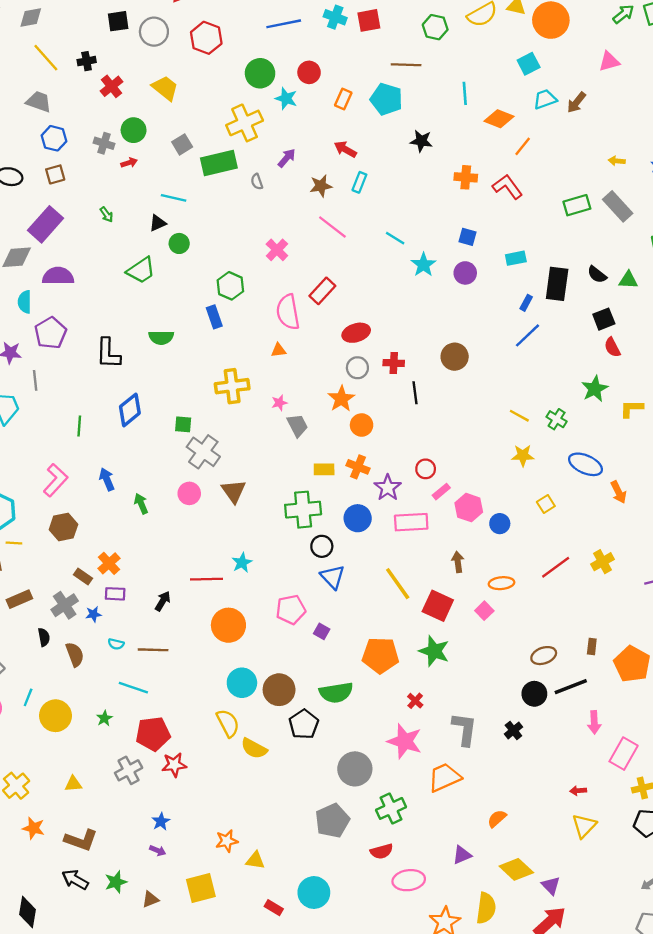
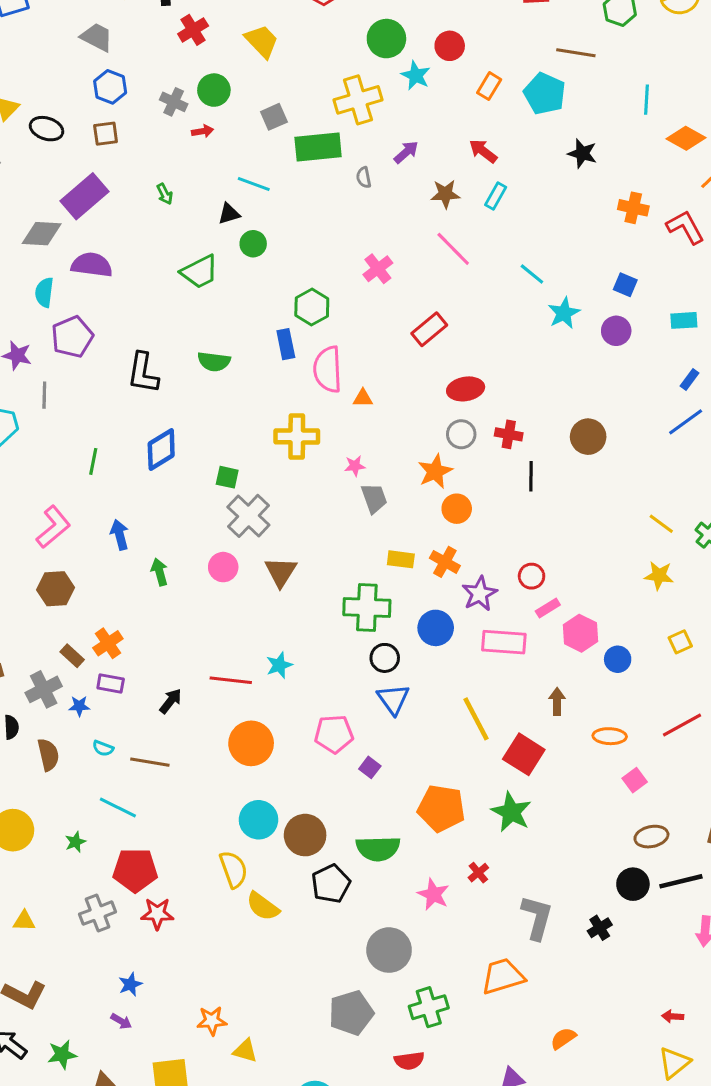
pink semicircle: (288, 312) -> (328, 369), moved
pink square: (484, 611) -> (635, 780), moved
pink star: (405, 741) -> (433, 894), moved, size x0.7

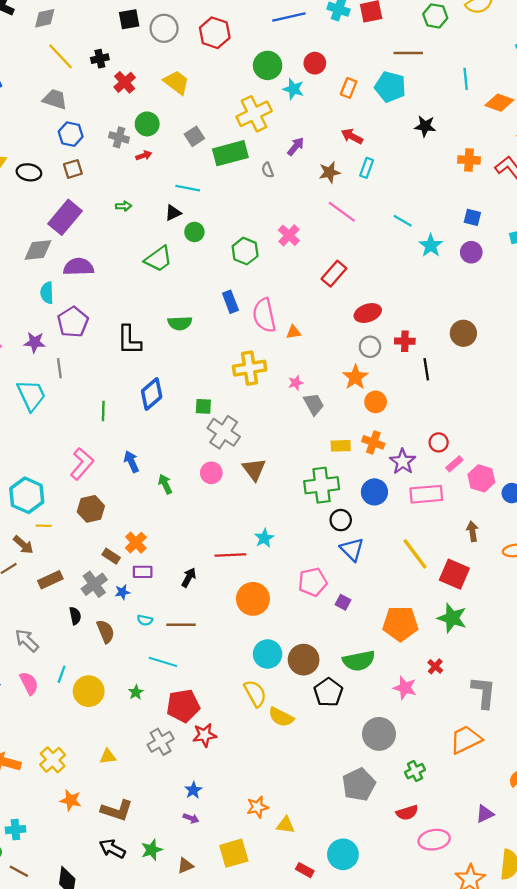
green arrow: (165, 194) -> (124, 206), turned -56
green hexagon: (312, 307) -> (245, 251), moved
green cross: (429, 1007) -> (415, 771), size x0.7

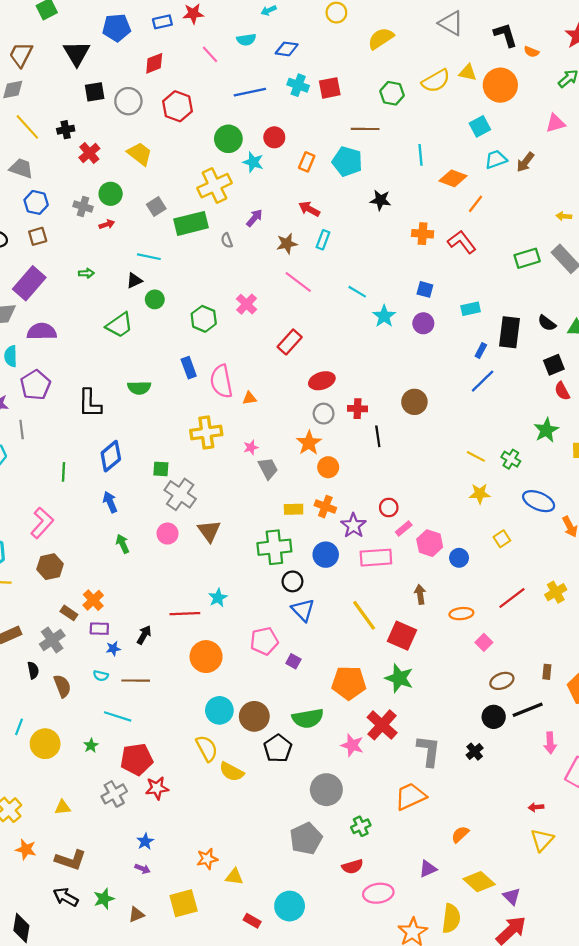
blue arrow: (131, 462) -> (110, 502), moved
blue star: (122, 592) -> (113, 649), moved
red cross: (435, 666) -> (382, 725), size x2.0

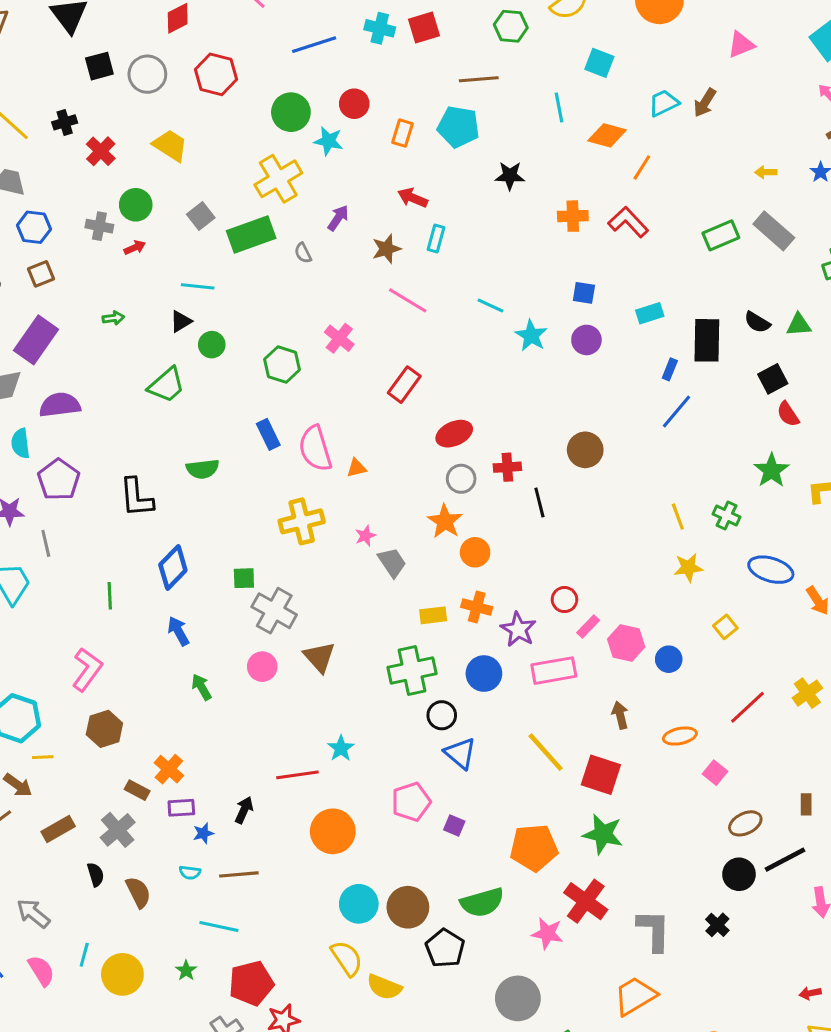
cyan square: (480, 126) -> (599, 63), moved, turned -35
yellow line: (476, 456) -> (678, 517), turned 48

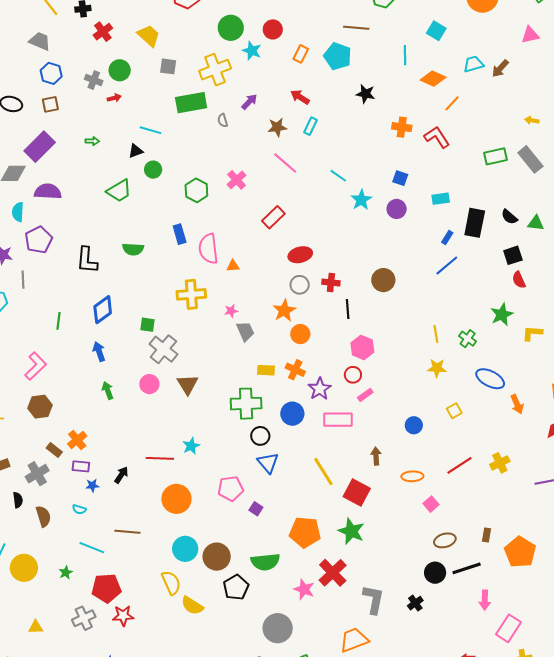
gray square: (201, 216) -> (168, 66), moved, turned 36
pink hexagon: (626, 643) -> (362, 347), moved
brown line: (239, 874) -> (127, 532), moved

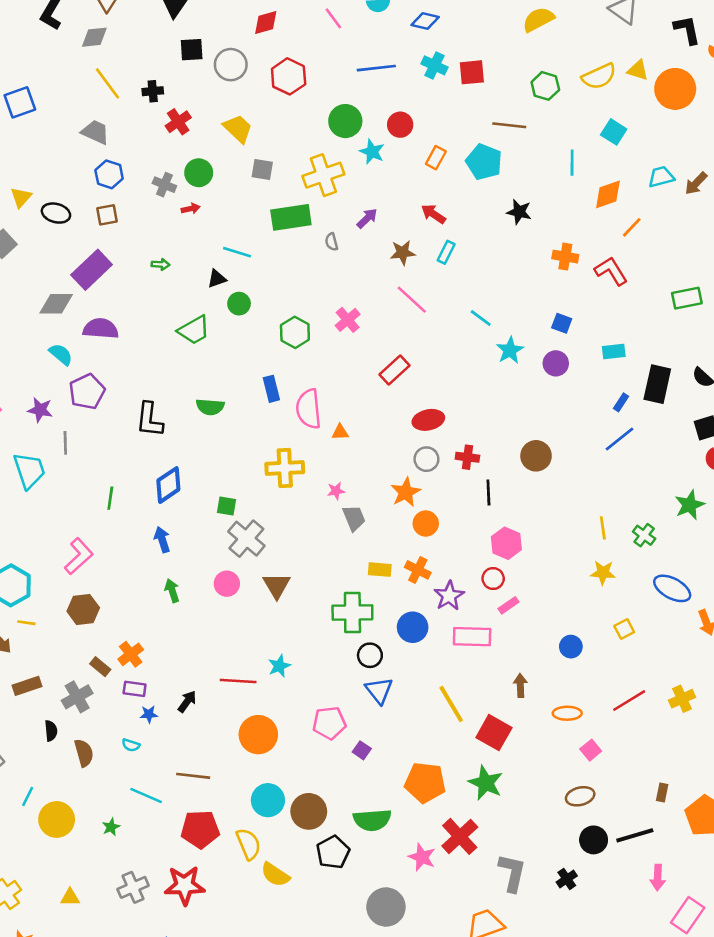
orange diamond: (433, 79) -> (608, 194), turned -45
cyan semicircle: (18, 212) -> (61, 354), turned 126
brown ellipse: (445, 540) -> (580, 796), moved
red pentagon: (106, 588) -> (200, 829), moved
red star: (123, 616) -> (185, 885), size x1.4

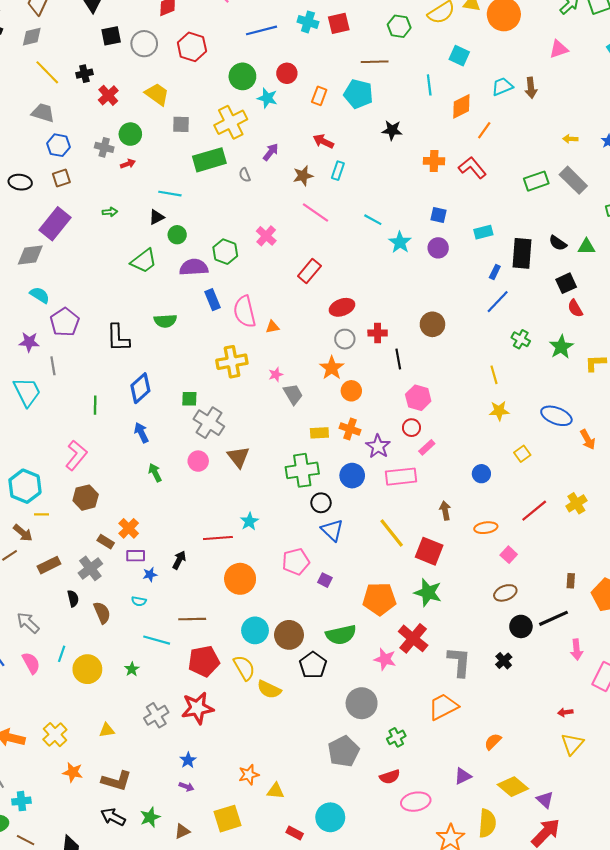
brown arrow: (696, 183) -> (531, 88), turned -42
purple semicircle: (101, 329) -> (194, 267), moved
green cross: (644, 535) -> (521, 339), moved

